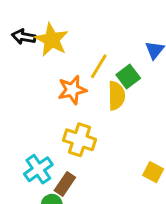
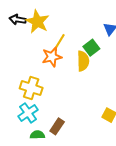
yellow line: (99, 66) -> (59, 42), moved
yellow cross: (80, 140) -> (31, 88), moved
brown rectangle: (65, 184) -> (57, 126), moved

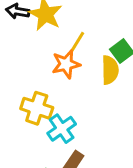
cyan cross: (28, 113) -> (62, 129), moved

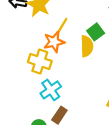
yellow cross: (37, 108) -> (40, 62), moved

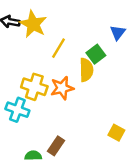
orange star: (54, 42) -> (62, 88), moved
cyan cross: (51, 90) -> (17, 110), moved, turned -35

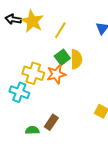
yellow line: (58, 48) -> (60, 30), moved
green square: (96, 54) -> (62, 57), moved

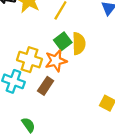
brown rectangle: (51, 122) -> (46, 86), moved
green semicircle: (32, 130) -> (28, 125), turned 56

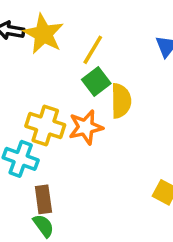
green square: (63, 41) -> (96, 81), moved
brown rectangle: (46, 86) -> (43, 199), moved, turned -42

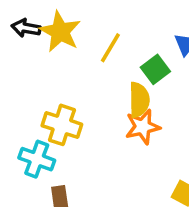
green square: (96, 81) -> (155, 69), moved
orange star: (86, 127) -> (143, 127), moved

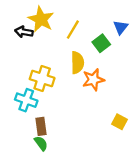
black arrow: (26, 28) -> (24, 32), moved
yellow semicircle: (139, 100) -> (77, 63), moved

